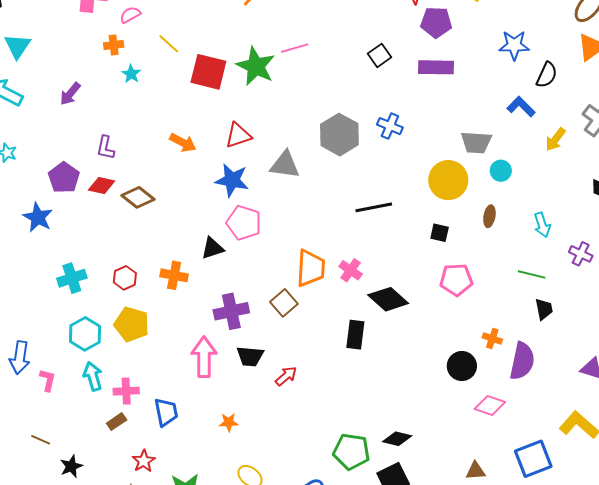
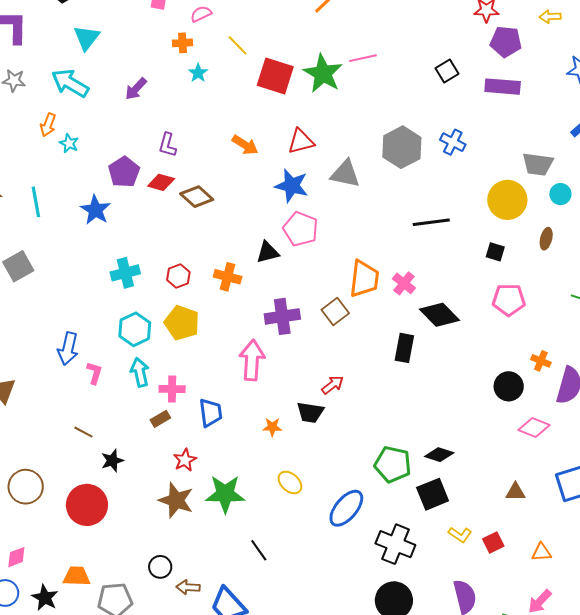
black trapezoid: (250, 356) -> (310, 412), moved

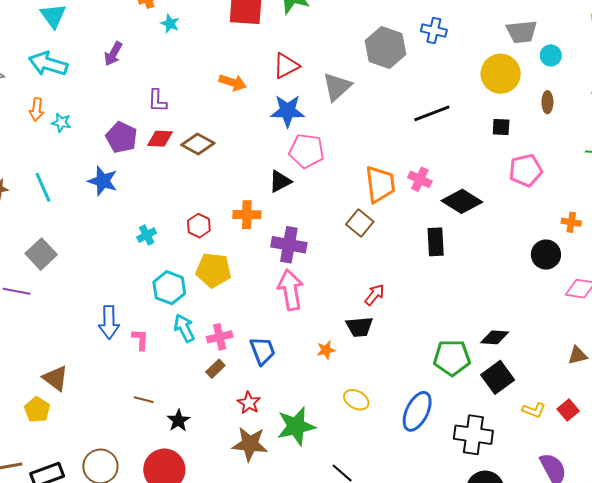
gray triangle: (345, 174) -> (337, 87), turned -40
cyan cross: (125, 273) -> (147, 235), size x0.7
purple cross: (282, 316) -> (289, 245), moved, turned 32

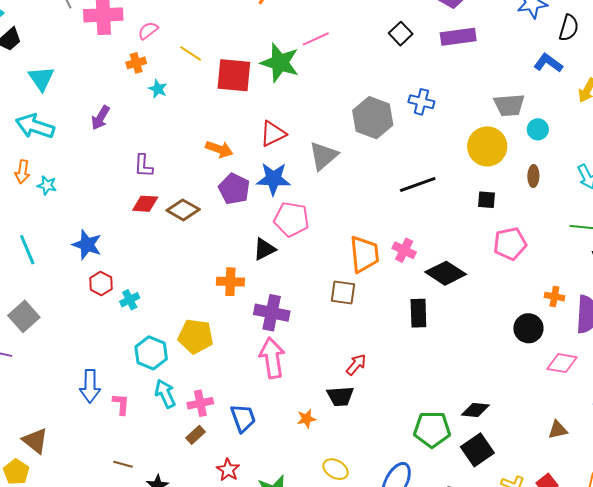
purple pentagon: (122, 137) -> (234, 189), moved
brown square: (360, 223) -> (343, 293), turned -32
red hexagon: (199, 226) -> (101, 284), moved

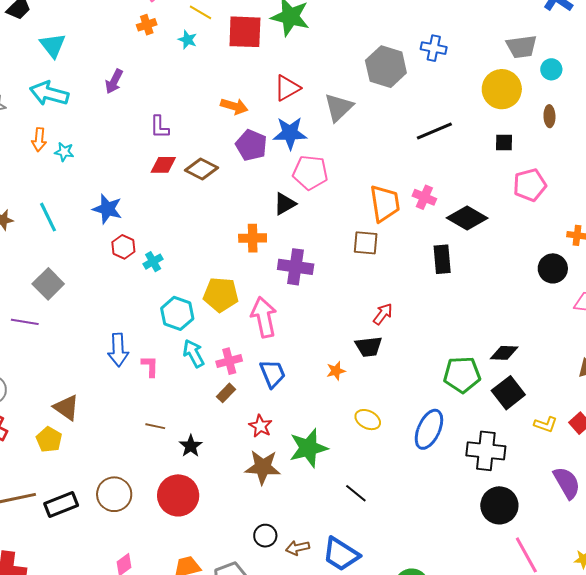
cyan star: (158, 89) -> (187, 40), moved
pink arrow: (272, 358) -> (264, 317), moved

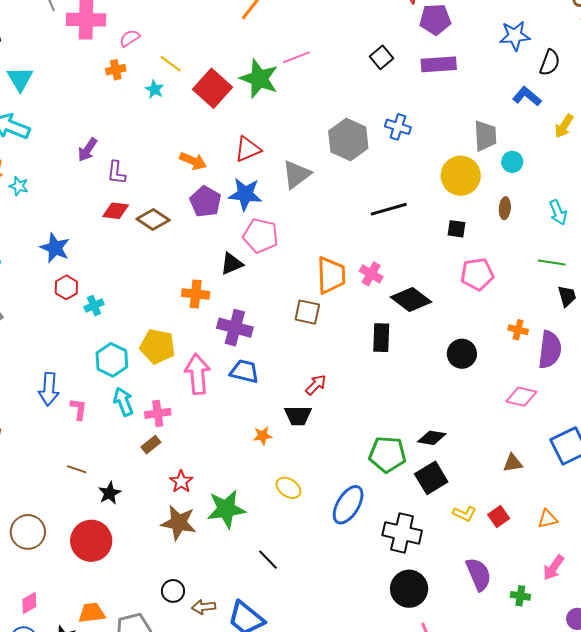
red square: (245, 32) -> (212, 88), turned 33
gray trapezoid: (521, 47) -> (485, 136), turned -92
purple arrow: (114, 81) -> (88, 150), moved
black circle: (553, 268) -> (462, 354), moved
blue trapezoid: (273, 374) -> (244, 371), moved, turned -60

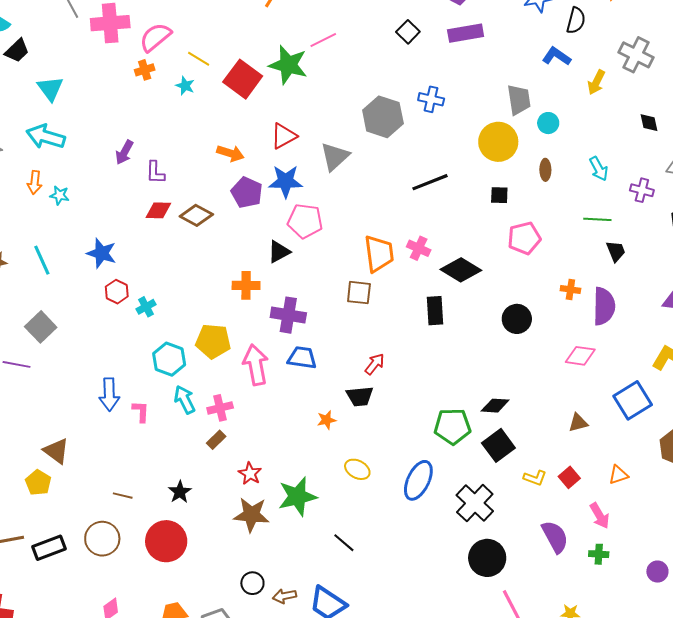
pink semicircle: (130, 38) -> (155, 37), size x1.6
brown line: (77, 469) -> (123, 496), moved
black cross: (402, 533) -> (475, 503), turned 36
pink arrow: (553, 568) -> (600, 516), moved, turned -60

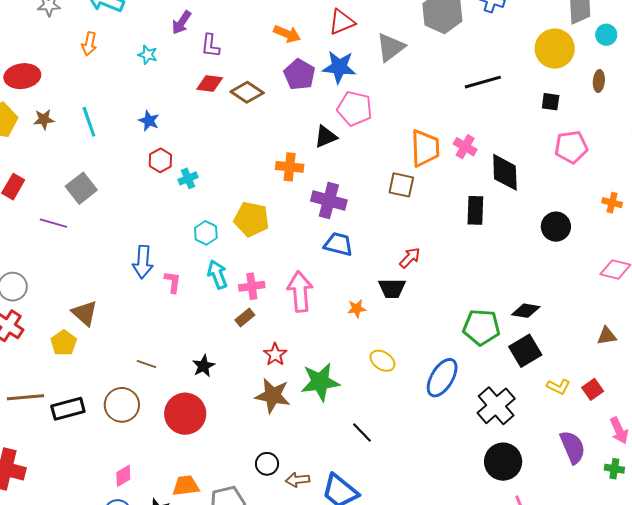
cyan star: (59, 195) -> (148, 55), moved
blue star: (102, 253) -> (149, 121), size x0.7
black diamond: (461, 270) -> (505, 172), turned 51
cyan hexagon: (169, 359) -> (206, 233), size x0.7
pink arrow: (256, 365) -> (300, 292), moved

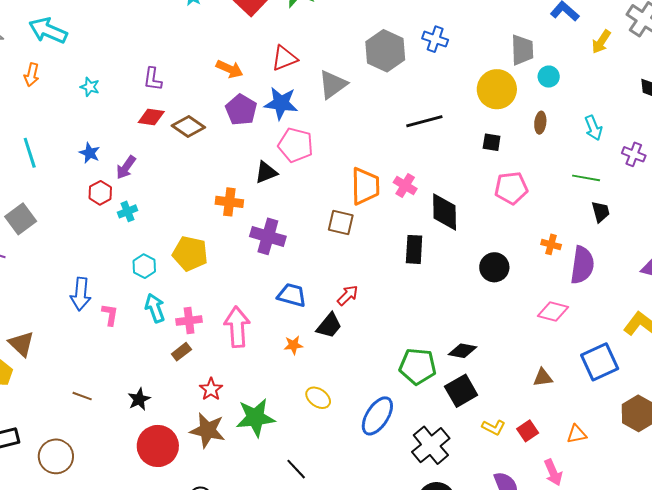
purple arrow: (182, 23) -> (126, 167), moved
blue trapezoid: (338, 244) -> (292, 295), moved
black trapezoid: (392, 288) -> (329, 326), turned -52
brown circle: (122, 405) -> (56, 456), moved
red circle: (185, 414) -> (158, 446), moved

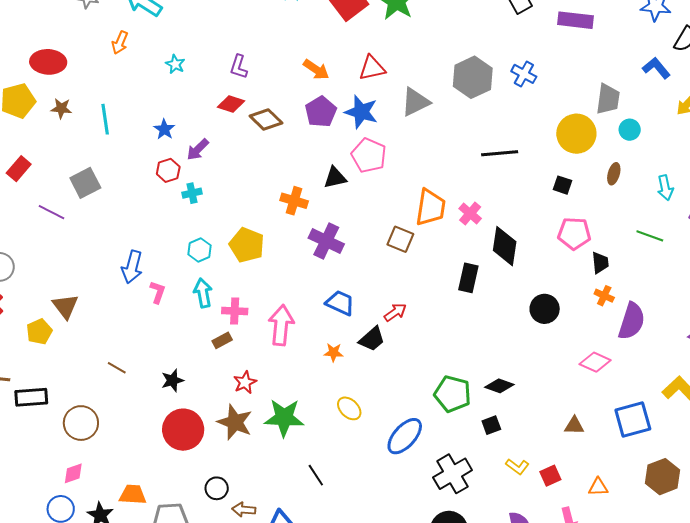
black trapezoid: (601, 212) -> (600, 263), moved
black square: (461, 391) -> (491, 425), size x0.6

